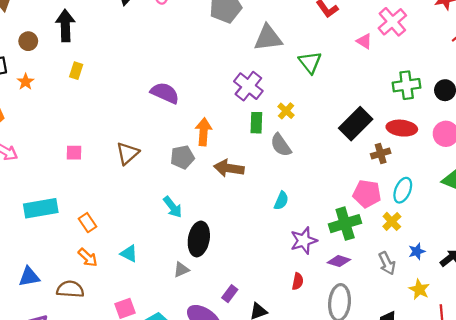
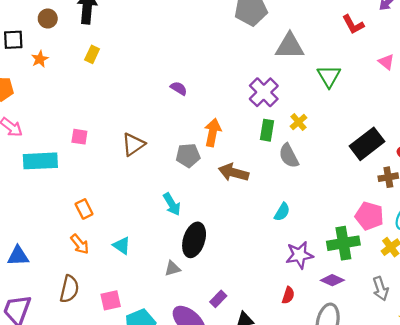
purple semicircle: (165, 93) -> (179, 88), size x0.6
cyan rectangle: (41, 208) -> (40, 161), moved
brown semicircle: (70, 289) -> (69, 289), moved, turned 92

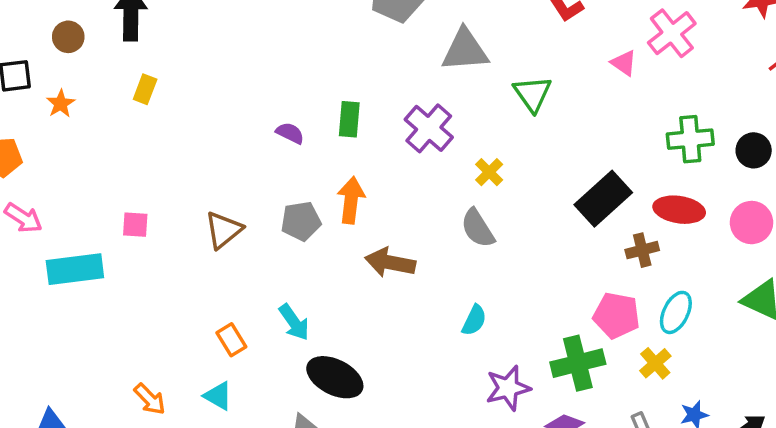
green rectangle: (267, 130) -> (349, 119), moved
gray pentagon: (188, 155) -> (301, 221), moved
orange rectangle: (84, 209) -> (231, 340), moved
black ellipse: (194, 240) -> (335, 377), turned -76

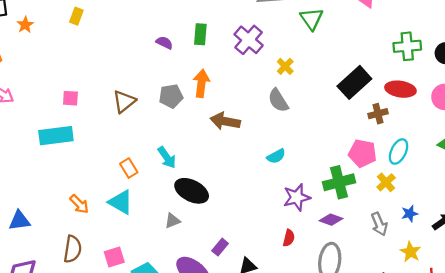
cyan rectangle: (75, 269) -> (56, 136), moved
cyan semicircle: (474, 320) -> (276, 156), turned 36
cyan triangle: (218, 396) -> (121, 202), size x1.4

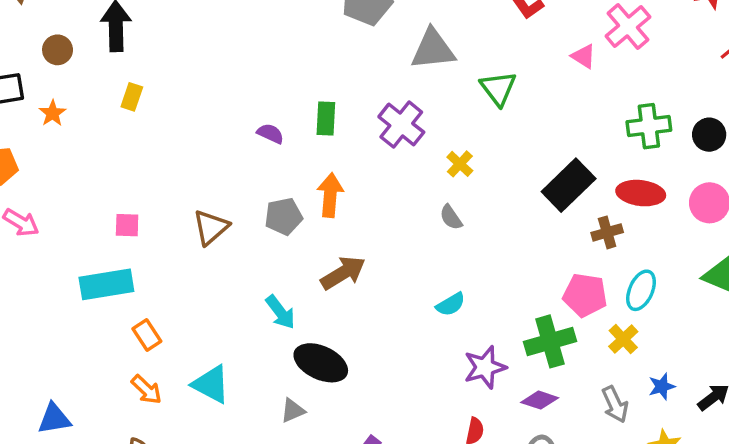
gray semicircle: (278, 100) -> (451, 217), size x0.7
brown arrow: (225, 121) -> (343, 273), moved, turned 140
orange rectangle: (129, 168) -> (147, 335), moved

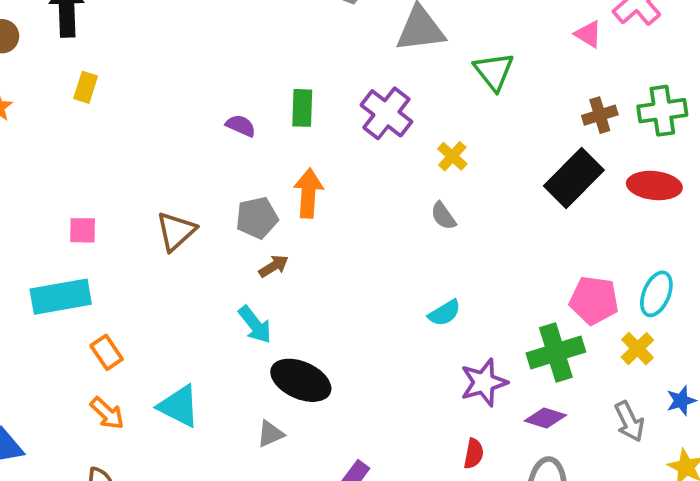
brown cross: (607, 232) -> (600, 115), moved
brown arrow: (343, 273) -> (274, 266), moved, size x0.6

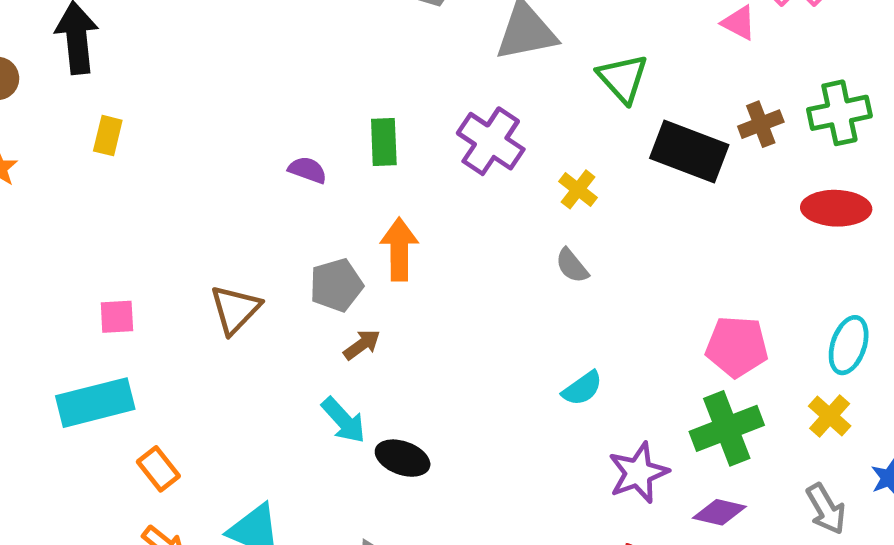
black rectangle: (574, 178) -> (689, 151), moved, turned 70
pink pentagon: (594, 300) -> (737, 347), moved
black ellipse: (301, 380) -> (403, 458), moved, size x0.7

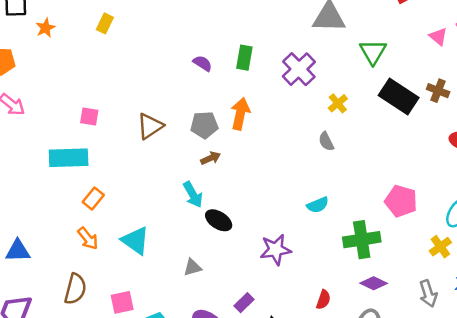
brown cross: (761, 124) -> (438, 91), turned 30
green cross: (727, 428) -> (362, 240), moved
orange rectangle: (158, 469) -> (93, 199), turned 65
purple star: (638, 473) -> (276, 250), moved

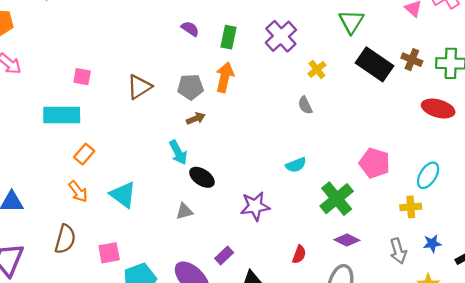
green rectangle: (244, 58) -> (229, 37), moved
green cross: (362, 240) -> (337, 199), turned -32
yellow cross: (440, 247) -> (411, 207), turned 30
gray triangle: (193, 267) -> (184, 211), moved

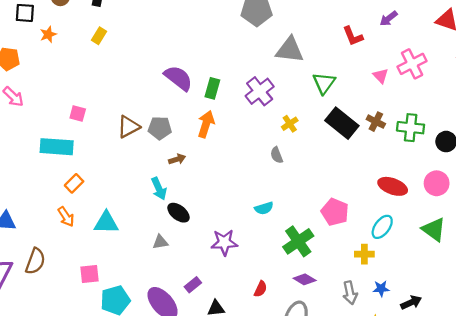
purple semicircle: (190, 29) -> (178, 78), size x1.8
gray pentagon: (190, 87) -> (160, 128), moved
red ellipse: (438, 108) -> (393, 186), moved
cyan triangle: (123, 195) -> (106, 223), turned -40
brown semicircle: (65, 239) -> (35, 261), moved

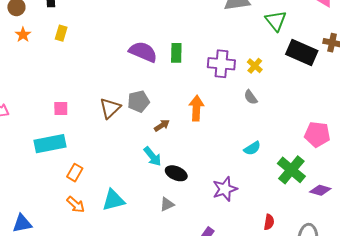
orange star: (48, 34) -> (23, 35), moved
purple cross: (260, 91) -> (221, 64), moved, turned -32
orange arrow: (206, 124) -> (196, 108), moved
purple diamond: (305, 279) -> (320, 190), moved

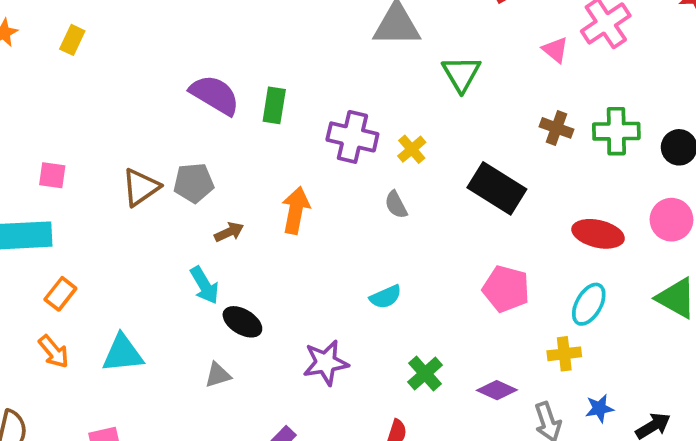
black rectangle: (302, 52) -> (497, 188), moved
green cross: (291, 170) -> (425, 374), moved, size x0.7

